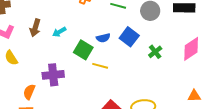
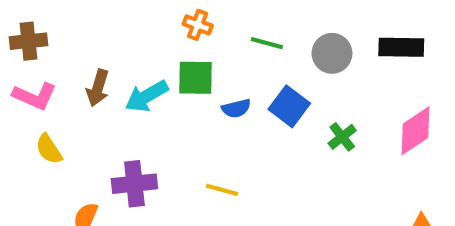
cyan arrow: (59, 32) -> (147, 96), size x1.5
green square: (83, 50) -> (196, 78), moved, turned -30
yellow line: (100, 66) -> (222, 190), moved

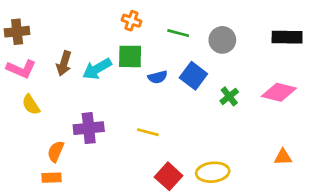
black rectangle: (401, 47) -> (287, 37), moved
pink diamond: (415, 131) -> (279, 92), turned 48

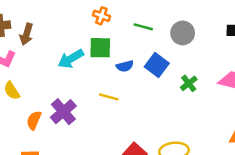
brown arrow: (64, 63) -> (26, 34), moved
purple cross: (89, 128) -> (63, 112), turned -35
yellow line: (148, 132) -> (109, 97), moved
orange semicircle: (56, 152) -> (34, 120), moved

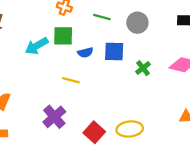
blue square: (157, 65) -> (114, 51), turned -35
purple cross: (63, 112) -> (54, 117), moved

